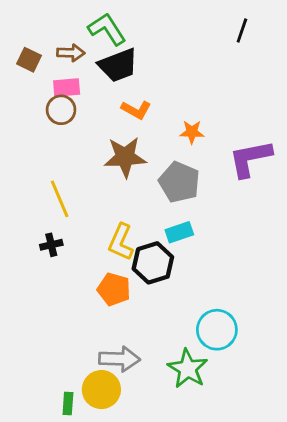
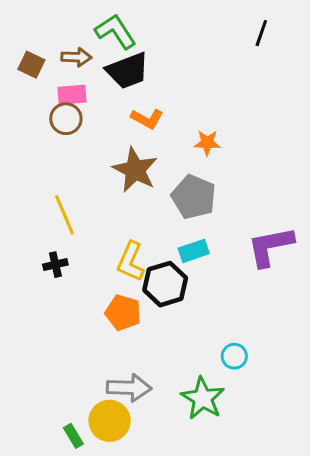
brown star: (125, 157) -> (135, 170), turned 30
purple L-shape: (250, 159) -> (270, 246), moved
cyan circle: (217, 330) -> (234, 356), size x0.6
green rectangle: (68, 403) -> (73, 436), turned -35

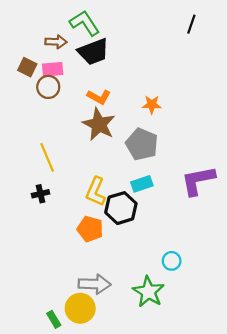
brown square: (31, 65) -> (27, 67), moved
orange L-shape: (147, 119) -> (99, 97), moved

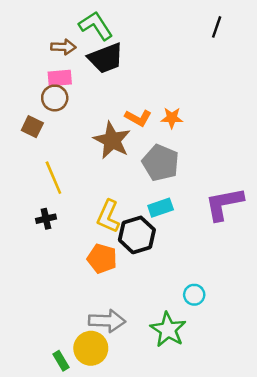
brown square: (27, 67) -> (32, 127), moved
orange L-shape: (99, 97) -> (138, 118), moved

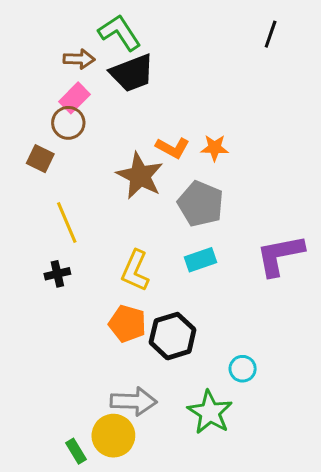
pink rectangle: (60, 78) -> (75, 98), turned -40
black hexagon: (137, 235) -> (173, 336), moved

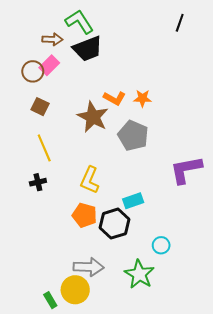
brown circle: (68, 123) -> (33, 71), moved
brown square: (40, 159) -> (40, 107), moved
cyan rectangle: (201, 260) -> (133, 201), moved

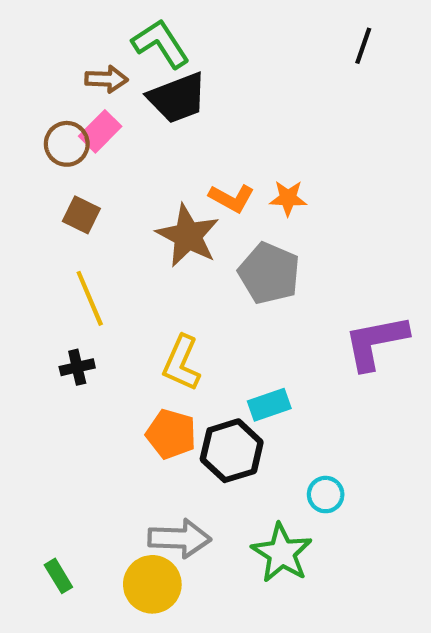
green rectangle: (50, 300) -> (58, 576), moved

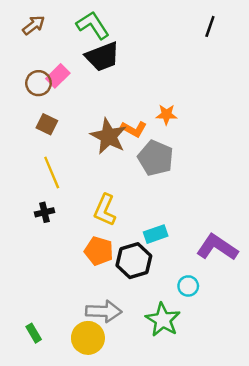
brown arrow: (106, 79) -> (34, 25), moved, turned -40
orange L-shape: (232, 198) -> (134, 129), moved
purple L-shape: (376, 342) -> (217, 247), moved, turned 45

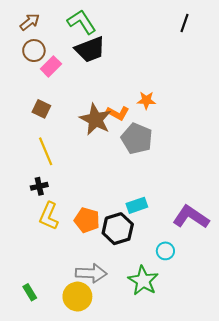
brown circle: (38, 83) -> (34, 51), moved
yellow L-shape: (105, 210) -> (49, 216), moved

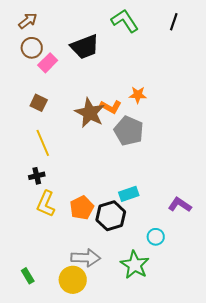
green L-shape: (82, 22) -> (125, 21), moved
purple L-shape: (191, 217) -> (180, 205), size x0.7
orange pentagon: (87, 220) -> (82, 208), turned 30

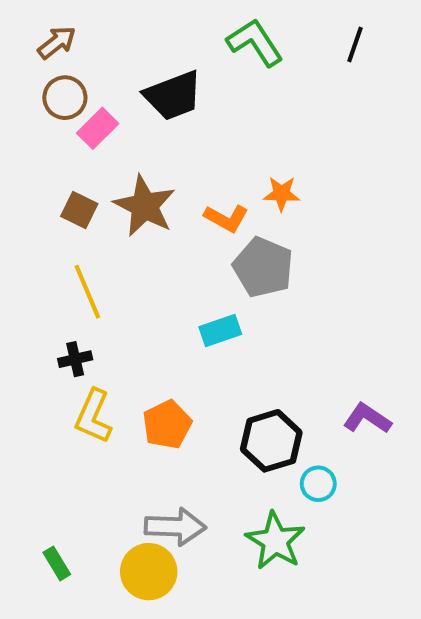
brown star: (90, 113) -> (145, 206), moved
cyan rectangle: (129, 194) -> (220, 331), moved
black hexagon: (111, 216) -> (271, 441), moved

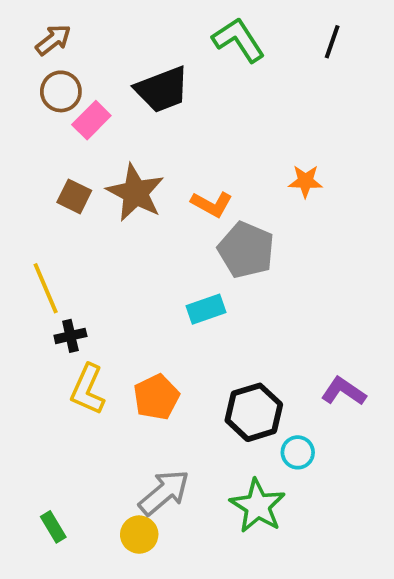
orange star: (281, 194) -> (305, 181), moved
yellow line: (87, 292) -> (46, 288), moved
gray arrow: (175, 527) -> (164, 493), turned -42
yellow circle: (149, 572) -> (139, 535), size x0.7

